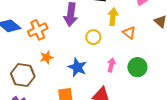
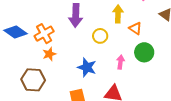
orange star: (47, 57) -> (49, 54), moved
green circle: (137, 67) -> (144, 52), moved

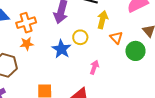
green circle: (144, 52) -> (135, 51), moved
blue star: (87, 67) -> (61, 49), moved

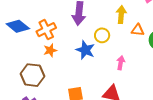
orange triangle: (116, 38) -> (138, 30), turned -32

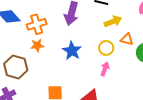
yellow arrow: (121, 14) -> (113, 21), turned 54
yellow circle: (102, 35) -> (106, 48), moved

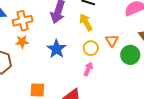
yellow arrow: (113, 21) -> (86, 22), moved, turned -102
orange triangle: (127, 39) -> (112, 41), turned 40

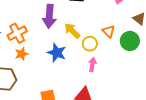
yellow arrow: (86, 22) -> (72, 31), moved

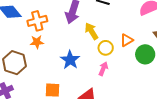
orange triangle: (109, 31) -> (127, 40), turned 32
blue star: (57, 53) -> (70, 60), moved

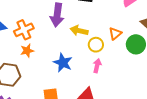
yellow arrow: (91, 31) -> (79, 31), turned -36

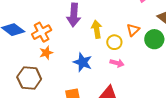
yellow arrow: (79, 31) -> (97, 29), turned 72
pink arrow: (97, 66) -> (117, 63), turned 96

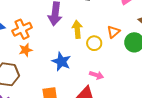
pink arrow: (117, 63) -> (96, 75), moved

